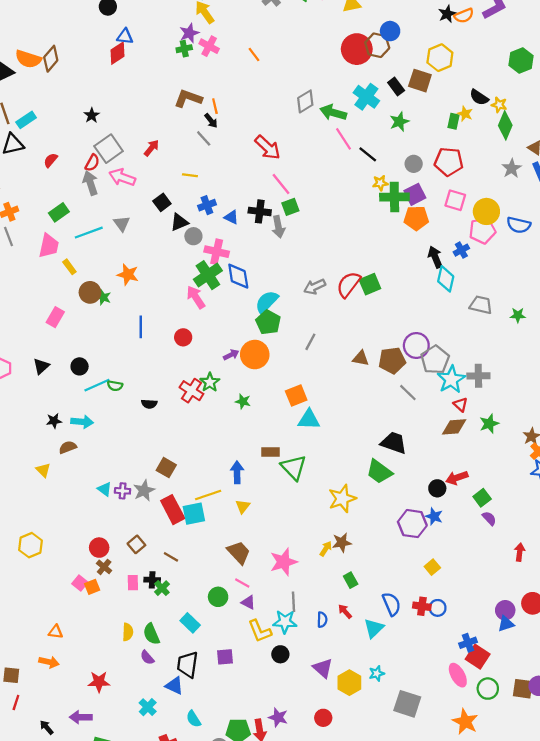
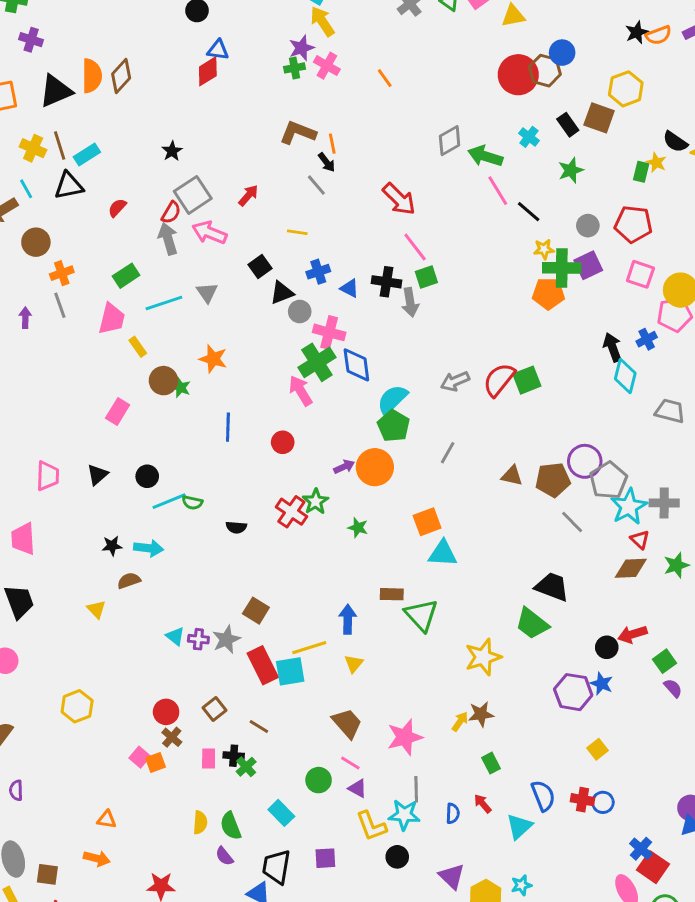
orange semicircle: (28, 59) -> (92, 76), turned -110
cyan cross: (366, 97) -> (529, 137), size x0.6
orange pentagon: (416, 218) -> (548, 293), moved
blue cross: (468, 643) -> (641, 849), turned -30

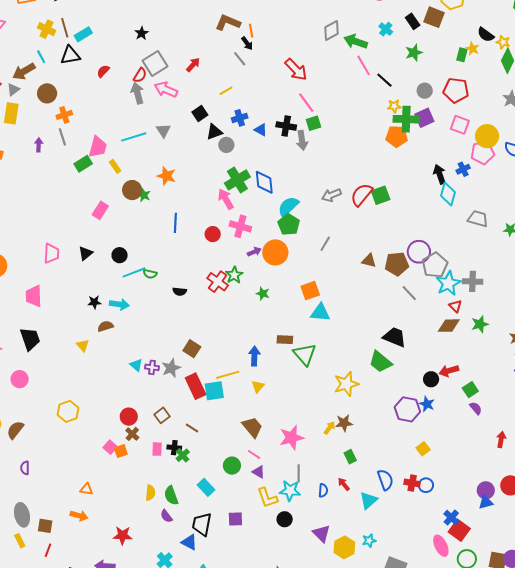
yellow line: (297, 232) -> (226, 91), turned -40
green rectangle: (126, 276) -> (83, 164), moved
pink cross: (329, 332) -> (240, 226), moved

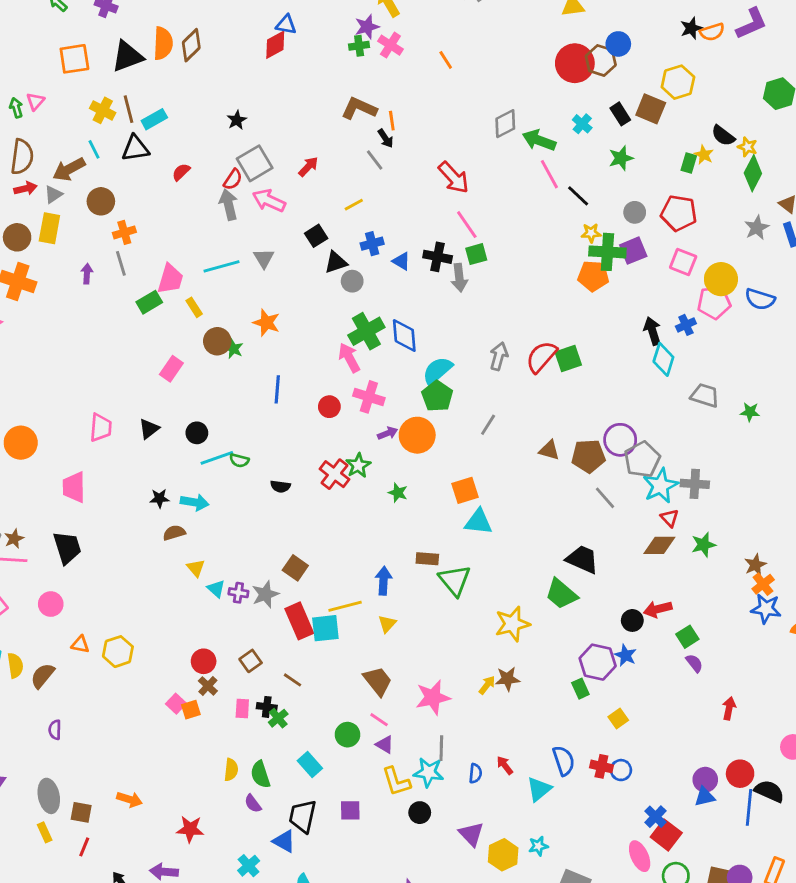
gray arrow: (331, 195) -> (499, 356), turned 126
yellow triangle: (83, 345) -> (196, 568), moved
green rectangle: (350, 457) -> (580, 689), moved
orange triangle: (86, 489) -> (80, 644), moved

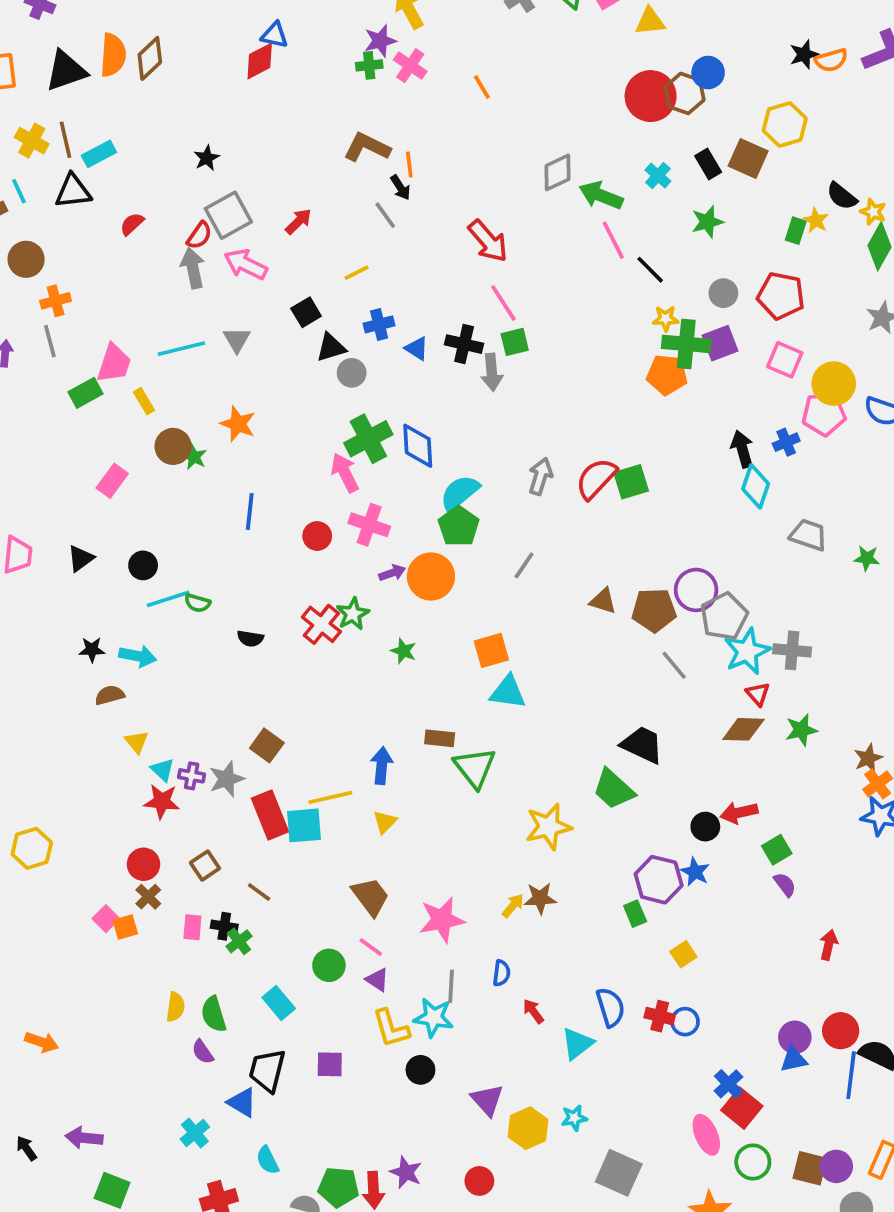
blue semicircle: (475, 773) -> (501, 973), moved
red star: (190, 829) -> (162, 801), moved

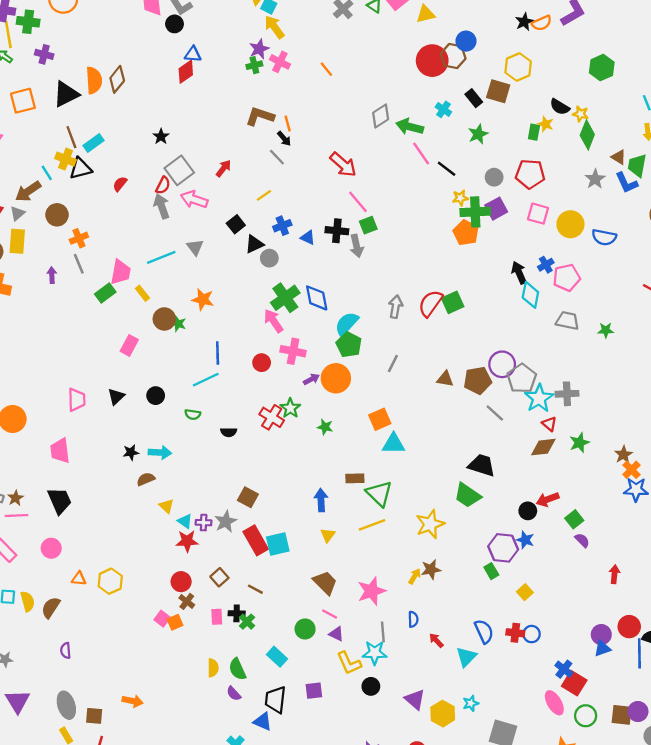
yellow cross: (32, 141) -> (66, 159), moved
orange pentagon: (667, 375) -> (466, 233), turned 30
pink pentagon: (824, 414) -> (567, 278), moved
cyan line: (168, 599) -> (206, 380), moved
yellow line: (330, 797) -> (372, 525), moved

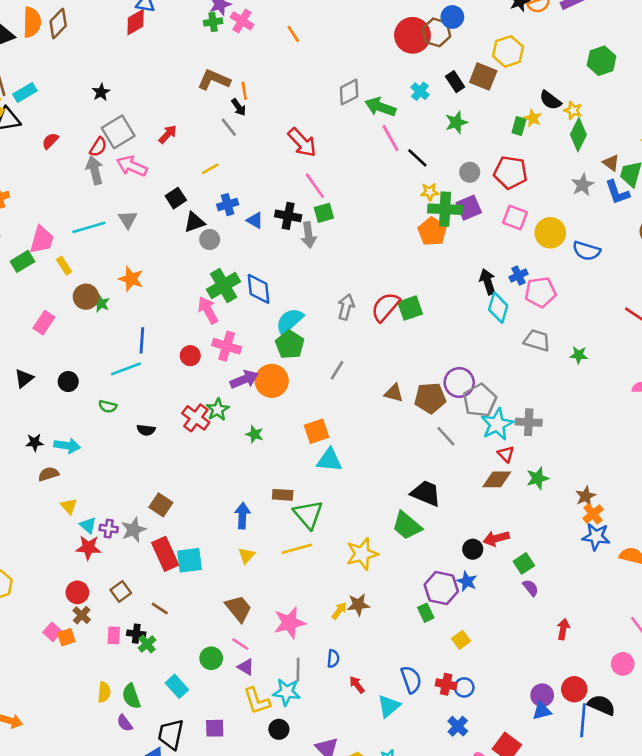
purple arrow: (311, 379) -> (244, 379), size x1.5
blue cross: (564, 669) -> (458, 726), moved

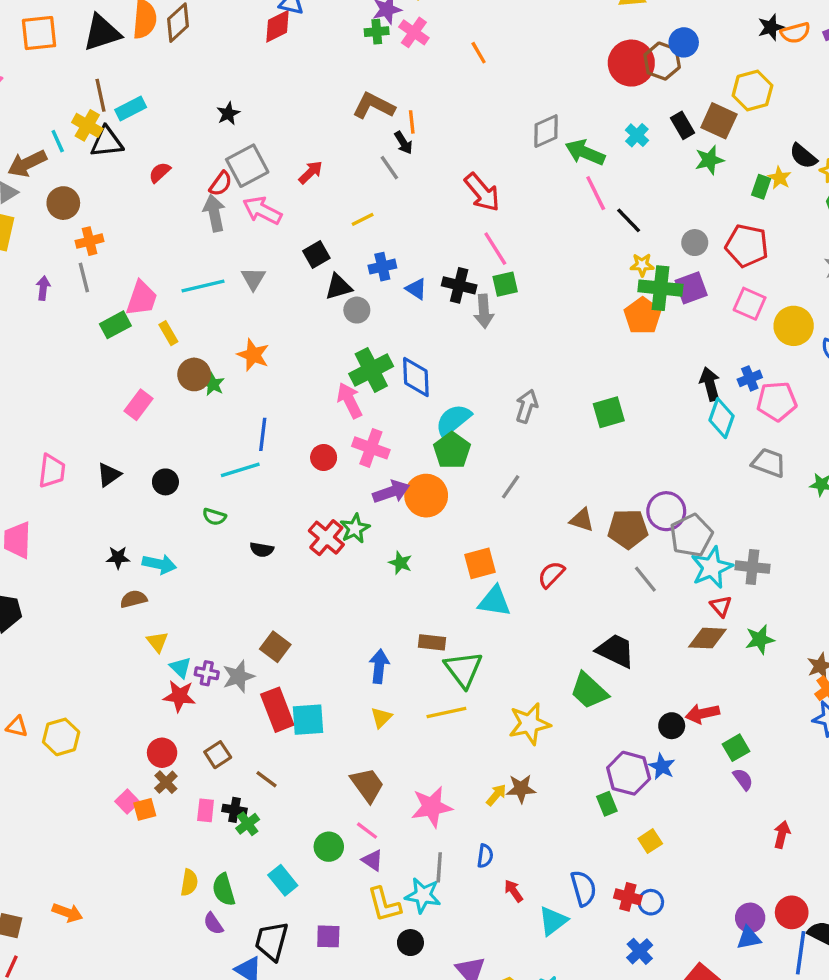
green star: (456, 122) -> (709, 160), moved
red semicircle: (385, 307) -> (551, 575), moved, size x0.7

